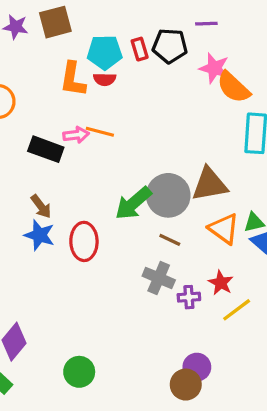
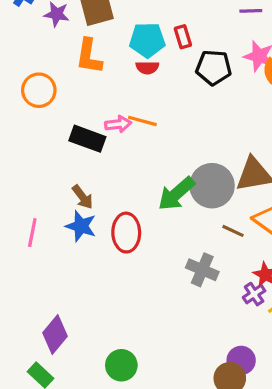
black pentagon: (170, 46) -> (214, 68), moved
orange L-shape: (73, 79) -> (89, 56), moved
brown line: (170, 240) -> (233, 231), moved
purple cross: (189, 297) -> (254, 294), moved, turned -30

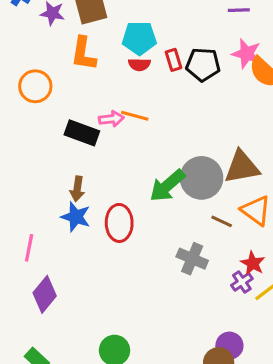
red rectangle: (183, 37) -> (174, 60), moved
brown arrow: (83, 197) -> (77, 189), turned 45
pink line: (32, 233) -> (29, 248), moved
purple diamond: (55, 335) -> (45, 294), moved

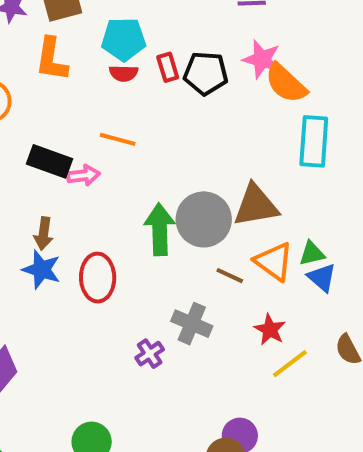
pink arrow: (111, 119) -> (84, 175), moved
green arrow: (167, 186) -> (160, 229), turned 129
purple cross: (242, 282) -> (150, 354), moved

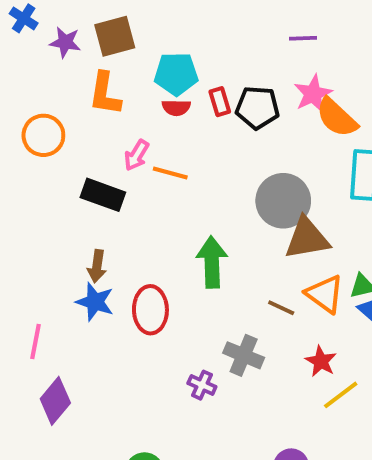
pink star: (262, 59) -> (313, 94), turned 30
pink arrow: (84, 175) -> (137, 155), moved, turned 128
gray circle: (204, 219) -> (283, 201), moved
purple cross: (150, 354) -> (202, 385), turned -32

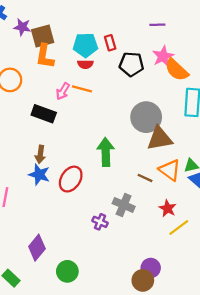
brown square: (115, 36) -> (43, 36), moved
red rectangle: (220, 102) -> (110, 43), moved
orange line: (170, 173) -> (82, 89), moved
red ellipse: (150, 310) -> (71, 179), turned 35
purple diamond: (55, 401) -> (37, 248), moved

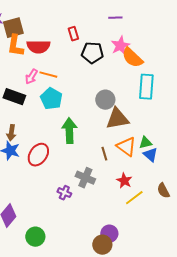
cyan pentagon: (85, 45) -> (51, 99), moved, turned 30
red semicircle: (85, 64) -> (38, 47), moved, size x1.6
gray circle: (146, 117) -> (105, 100), size x0.7
brown line: (145, 178) -> (104, 154), turned 48

